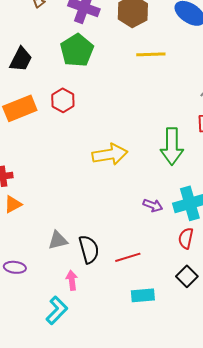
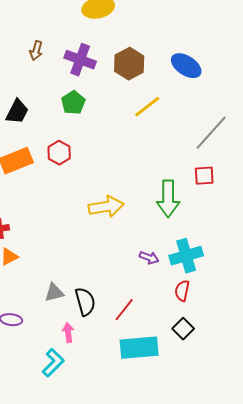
green pentagon: (77, 50) -> (73, 103), size x0.7
yellow line: (151, 54) -> (147, 107), turned -36
red line: (128, 257) -> (124, 310), turned -35
cyan rectangle: (143, 295) -> (139, 348), size x1.6

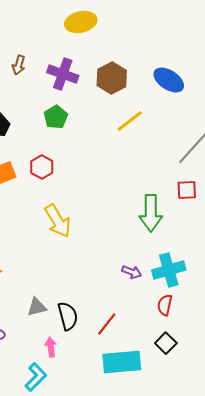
yellow arrow: (106, 207) -> (58, 221), moved, turned 68

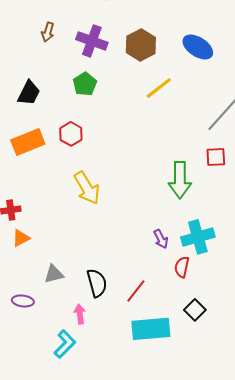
purple arrow: (132, 272) -> (161, 239), turned 42
red semicircle: (165, 305) -> (182, 267), moved
gray triangle: (37, 307) -> (54, 274), moved

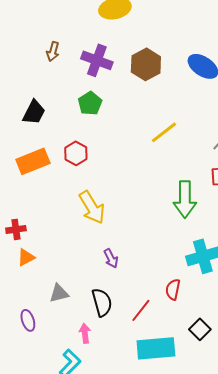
yellow line: (159, 88) -> (164, 132), moved
purple arrow: (161, 239) -> (111, 258), moved
red semicircle: (182, 267) -> (173, 289), moved
purple ellipse: (23, 301) -> (28, 320), turned 65

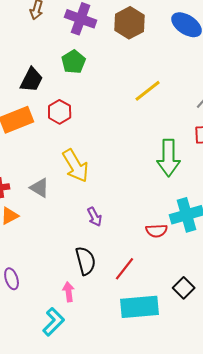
black trapezoid: (34, 112) -> (32, 80), moved
red semicircle: (173, 289) -> (157, 231), moved, turned -105
gray triangle: (59, 293) -> (40, 188), moved, turned 45

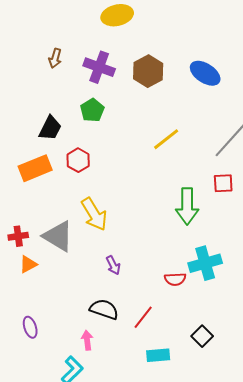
gray triangle: (40, 188) -> (58, 236), size x1.6
black semicircle: (86, 261) -> (104, 309), turned -56
cyan rectangle: (140, 307) -> (158, 355), size x0.6

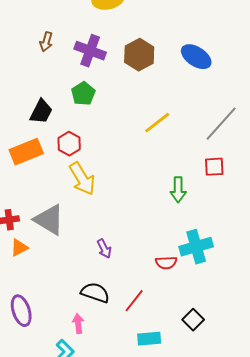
green arrow: (187, 206) -> (178, 190), size x0.7
yellow arrow: (94, 214) -> (82, 179), moved
purple ellipse: (30, 327) -> (21, 311), size x1.4

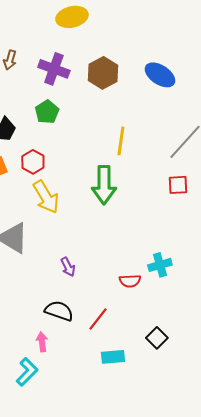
yellow line: (157, 123) -> (121, 141), turned -44
green arrow: (178, 190) -> (104, 185), moved, size x1.5
cyan cross: (196, 247) -> (160, 265), size x0.7

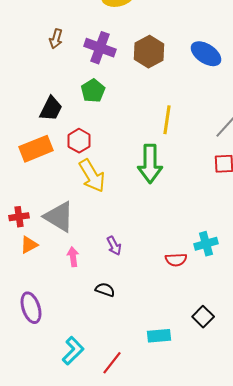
black semicircle: (59, 311) -> (105, 290), size x0.7
red line: (98, 319) -> (112, 363), moved
pink arrow: (42, 342) -> (73, 257), moved

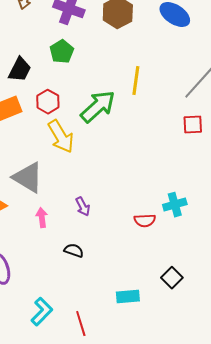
green arrow: (150, 164) -> (98, 107), moved, turned -132
red line: (112, 363) -> (81, 324), turned -55

